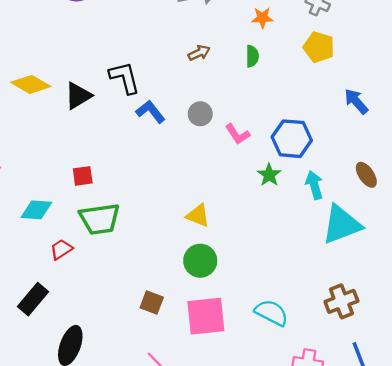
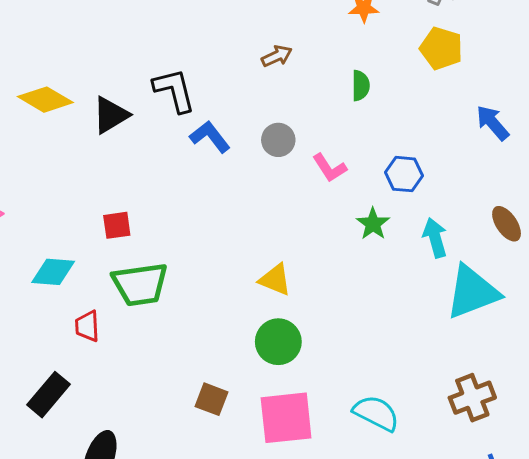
green semicircle: (252, 56) -> (361, 86), moved
blue hexagon: (292, 139) -> (404, 174), size x0.7
red trapezoid: (61, 249) -> (87, 326), turned -60

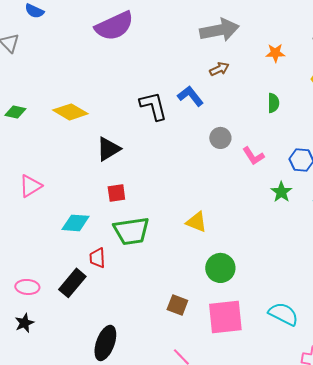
brown arrow: (277, 56) -> (219, 69), moved
black triangle: (111, 115) -> (108, 149), moved
blue L-shape: (210, 137) -> (190, 96), moved
yellow triangle: (275, 280) -> (196, 222), moved
black rectangle: (48, 395) -> (72, 283), moved

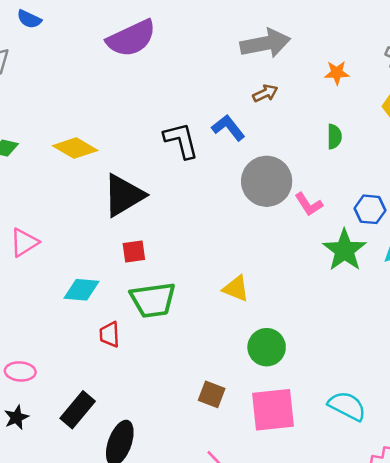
gray circle: (220, 138) -> (267, 181), size x1.8
black triangle: (108, 149) -> (124, 195), size x1.4
green star: (281, 192) -> (344, 250), size x1.6
black rectangle: (72, 283) -> (78, 410), moved

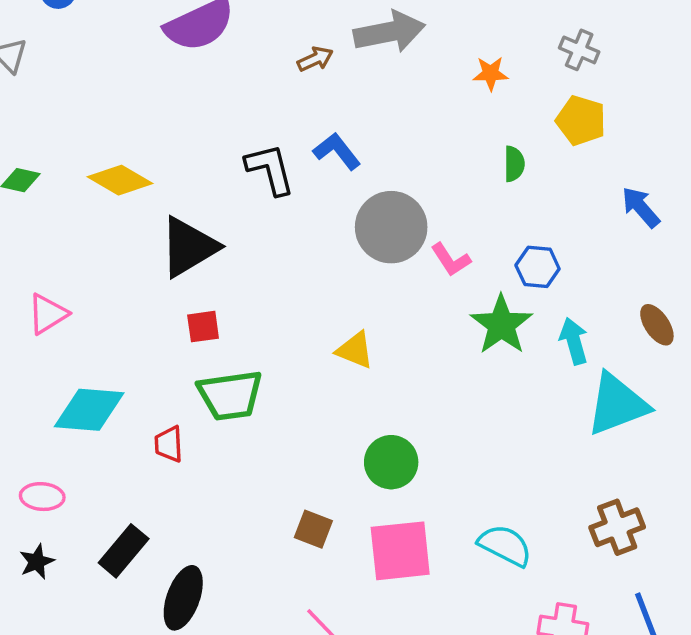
brown arrow: (265, 93) -> (315, 59), moved
green semicircle: (334, 137) -> (514, 164), moved
yellow triangle: (236, 288) -> (355, 350), moved
cyan diamond: (82, 290) -> (89, 410), moved, size x1.4

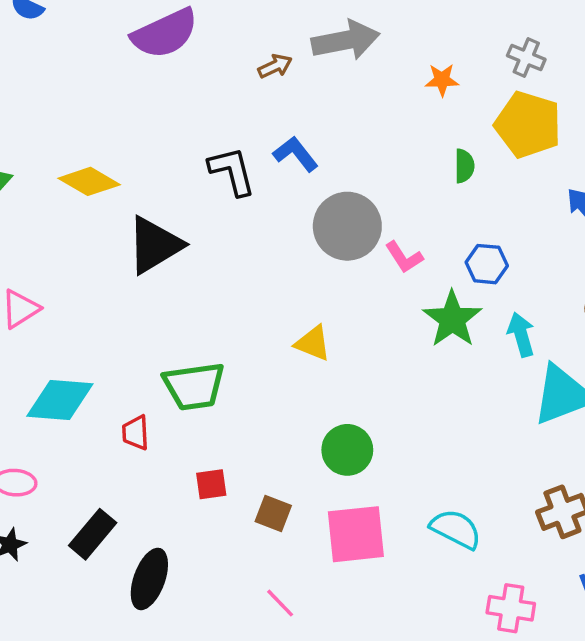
yellow pentagon: (581, 120) -> (528, 125), size x1.4
red square: (203, 327) -> (211, 484), moved

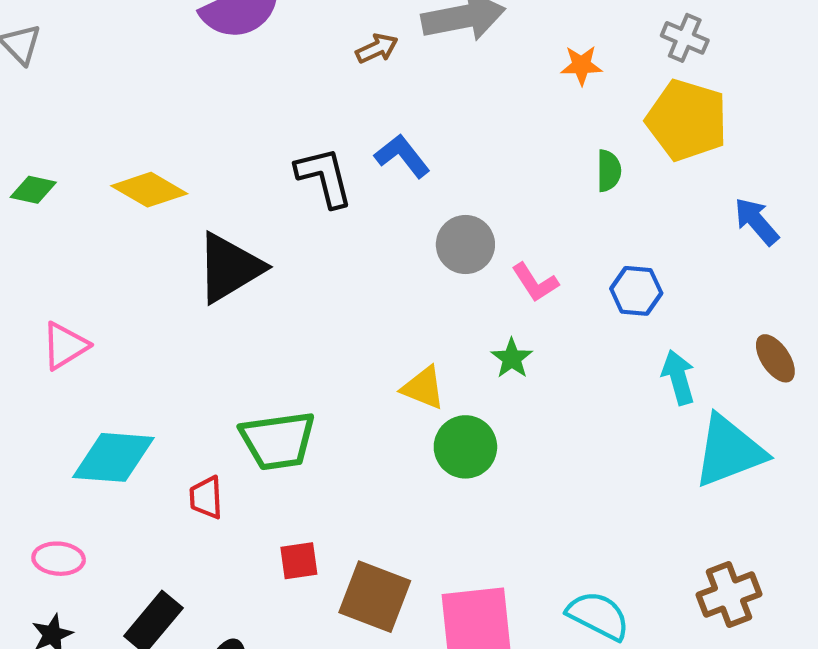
gray circle: (347, 226) -> (465, 245), size x0.7
green star: (452, 319) -> (512, 358), moved, size x0.6
green circle: (347, 450) -> (465, 447), moved
brown square: (273, 514) -> (375, 597), size x1.6

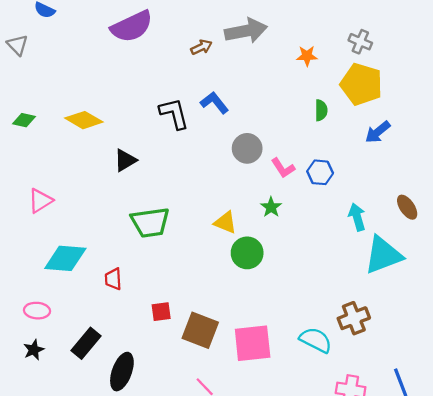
blue arrow: (756, 221) -> (378, 132), moved, turned -88
black triangle: (229, 268) -> (125, 160), size x0.6
blue hexagon: (636, 291) -> (320, 172), moved
green trapezoid: (278, 441) -> (150, 222), moved
brown cross: (729, 594) -> (354, 318), moved

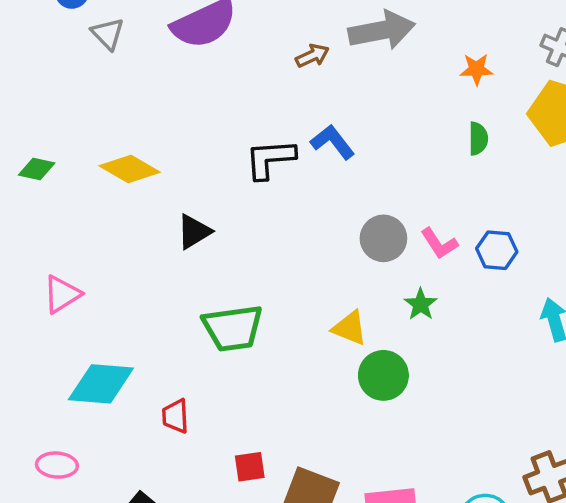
gray triangle: (17, 45) -> (108, 34), moved
green semicircle: (321, 110) -> (478, 139), moved
black L-shape: (174, 114) -> (270, 159), turned -80
gray circle: (247, 148) -> (383, 238), moved

